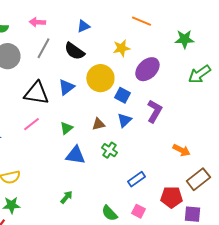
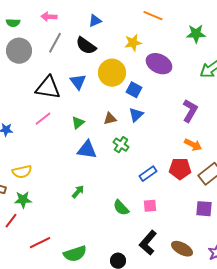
purple ellipse: (147, 69) -> (159, 64), turned 70
blue triangle: (66, 87) -> (78, 82), turned -30
purple L-shape: (154, 111) -> (190, 111), moved
red pentagon: (171, 197) -> (180, 169), moved
pink square: (138, 211) -> (150, 206), turned -32

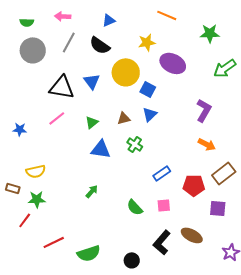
red pentagon: (180, 169) -> (194, 185), moved
brown ellipse: (182, 249) -> (192, 235), moved

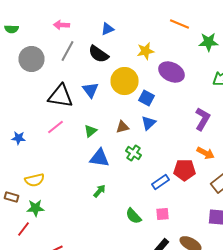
orange line: (167, 15) -> (180, 24), moved
green semicircle: (27, 22) -> (12, 29), moved
red pentagon: (194, 185) -> (184, 170), moved
green arrow: (92, 191) -> (100, 191), moved

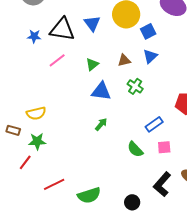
blue square: (146, 98) -> (148, 31), turned 35
blue star: (18, 138) -> (34, 36), moved
blue rectangle: (160, 182) -> (154, 124), moved

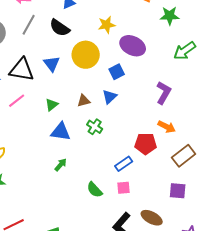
blue square: (148, 31) -> (117, 72), moved
blue rectangle: (154, 124) -> (124, 164), moved

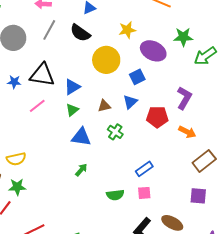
green star: (170, 16) -> (183, 37), moved
blue triangle: (52, 64) -> (72, 87), moved, turned 36
red pentagon: (146, 144) -> (157, 117), moved
green semicircle: (95, 190) -> (115, 195), turned -54

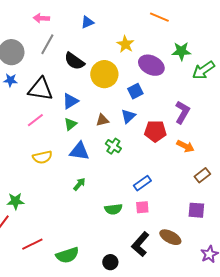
yellow star: (127, 30) -> (125, 44), turned -30
black semicircle: (80, 33) -> (74, 61), moved
blue star: (14, 82) -> (10, 80), moved
yellow semicircle: (16, 159) -> (42, 157), moved
brown rectangle: (204, 161) -> (202, 175), size x0.7

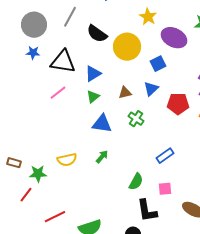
yellow semicircle: (42, 157) -> (67, 160), moved
pink square: (142, 207) -> (165, 189), moved
green semicircle: (113, 209) -> (136, 182), turned -54
black L-shape: (140, 244) -> (147, 211), moved, turned -50

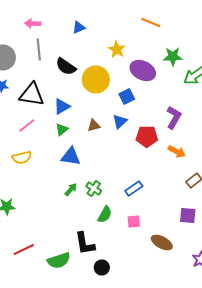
gray line: (70, 17) -> (39, 50), turned -35
green cross: (136, 119) -> (94, 188), moved
yellow semicircle: (67, 160) -> (22, 158), moved
black L-shape: (147, 211) -> (85, 244), moved

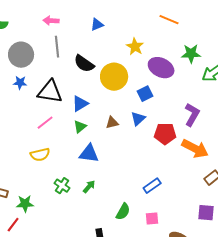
orange arrow: (177, 152) -> (195, 149), size x1.5
green cross: (94, 188) -> (62, 186), moved

